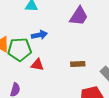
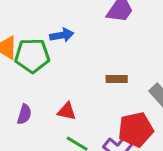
red triangle: (37, 65) -> (67, 111), moved

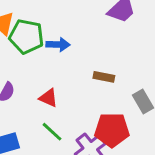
blue arrow: (62, 35) -> (58, 45), moved

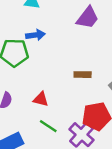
blue arrow: (58, 45) -> (35, 35), moved

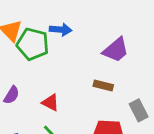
purple trapezoid: (88, 18) -> (116, 50), moved

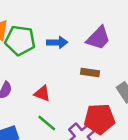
blue arrow: (61, 30) -> (57, 42), moved

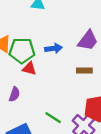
red triangle: (42, 93) -> (29, 69), moved

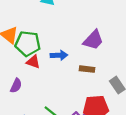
blue arrow: (53, 48) -> (59, 55), moved

